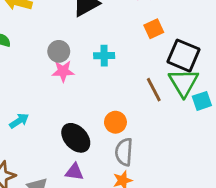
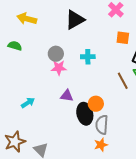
orange square: (154, 29) -> (123, 38), turned 32
black ellipse: (76, 138) -> (85, 114), moved, turned 30
purple triangle: (74, 172) -> (67, 96), moved

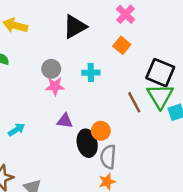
orange square: (123, 38) -> (122, 45), moved, turned 32

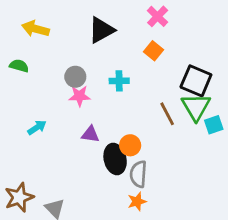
cyan arrow: (16, 130) -> (37, 127), moved

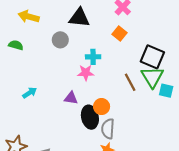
black triangle: (101, 30) -> (79, 18), turned 35
gray circle: (75, 77) -> (60, 40), moved
pink star: (79, 96) -> (86, 73), moved
cyan square: (214, 125) -> (166, 91), turned 32

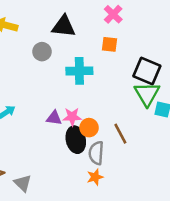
orange square: (120, 34) -> (110, 44), turned -32
cyan cross: (93, 57) -> (79, 71), size x1.5
pink star: (86, 73) -> (72, 117), moved
brown line: (130, 82) -> (120, 134), moved

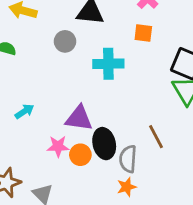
pink star: (72, 117) -> (58, 146), moved
purple triangle: (54, 118) -> (79, 118), size x1.5
orange circle: (89, 128) -> (80, 155), moved

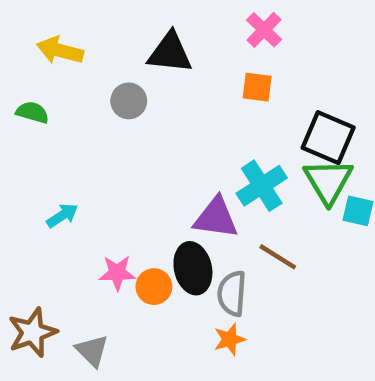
cyan cross: (108, 64) -> (262, 186), moved, turned -32
purple triangle: (79, 118) -> (216, 218), moved
brown line: (156, 137) -> (278, 257), turned -30

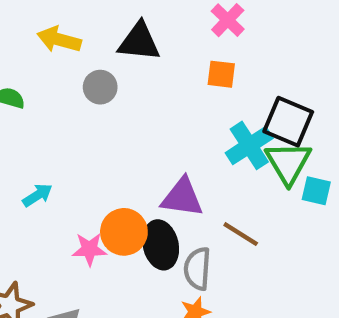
yellow arrow: (60, 50) -> (59, 40), moved
cyan cross: (262, 186) -> (249, 145), moved
orange circle: (154, 287) -> (124, 232), moved, size x1.4

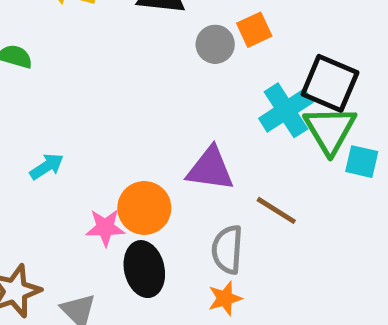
orange square: (221, 74) -> (254, 30), turned -32
gray circle: (100, 87) -> (215, 44), moved
black ellipse: (161, 245) -> (144, 269), moved

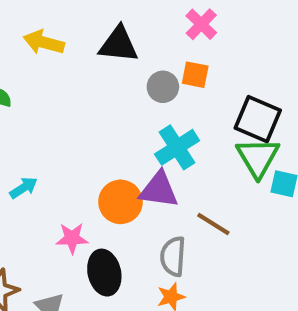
orange square: (254, 30) -> (195, 75), turned 36
cyan cross: (286, 110) -> (177, 147), moved
orange circle: (144, 208) -> (120, 202), moved

